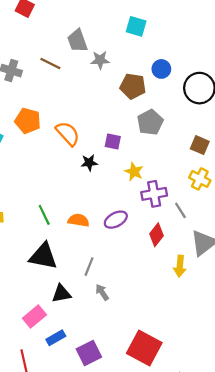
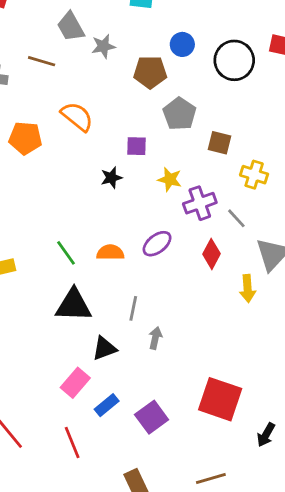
orange semicircle: (68, 134) -> (77, 117), moved
brown square: (200, 145) -> (220, 143), moved
gray arrow: (102, 292) -> (155, 338), turned 56

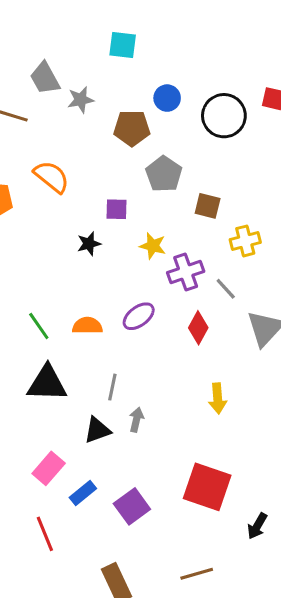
yellow cross: (254, 175) -> (245, 241), turned -32
yellow arrow: (248, 289) -> (218, 398), moved
black triangle: (104, 348) -> (97, 430), moved

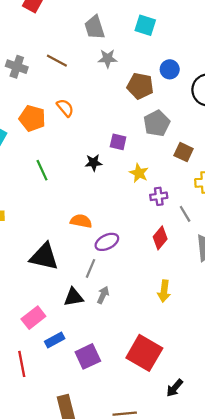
gray trapezoid: (45, 78) -> (95, 27), moved
orange semicircle: (52, 177) -> (65, 108), moved, size x0.7
purple cross: (186, 272) -> (159, 196), size x0.7
purple ellipse: (139, 316) -> (107, 242), moved
green line: (39, 326) -> (42, 170), moved

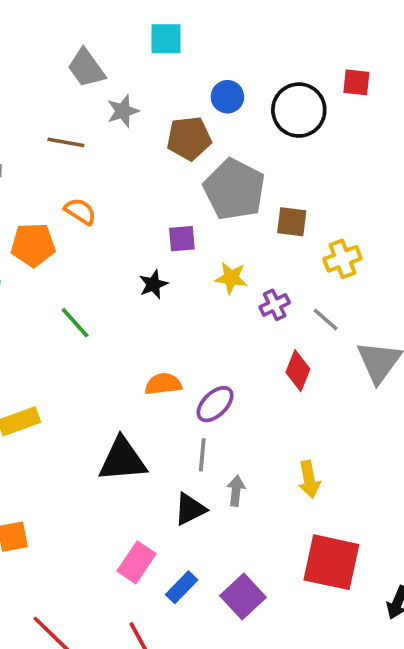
brown line: (57, 61) -> (66, 142), moved
gray pentagon: (157, 123) -> (234, 189), size x1.4
yellow arrow: (164, 291) -> (309, 479), moved

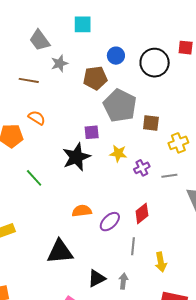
black star: (153, 284) -> (76, 157), size x1.8
gray line: (326, 320) -> (169, 176), turned -49
red diamond: (298, 371) -> (142, 213), moved, turned 30
gray line: (202, 455) -> (133, 246), moved
gray arrow: (236, 491) -> (123, 281), moved

